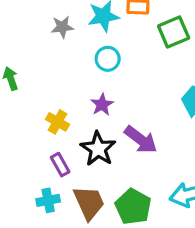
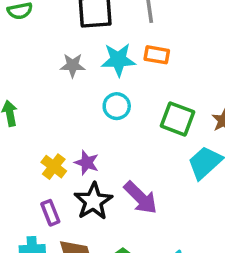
green square: (174, 32) -> (178, 119), moved, turned 36
purple star: (102, 105) -> (87, 163), moved, turned -30

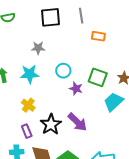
orange rectangle: (157, 55) -> (98, 36), moved
cyan star: (118, 60) -> (30, 74), moved
purple star: (87, 163) -> (76, 89), moved

